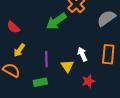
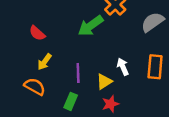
yellow triangle: (67, 66) -> (104, 82), turned 32
red star: (88, 81) -> (110, 104), moved
green rectangle: (40, 82) -> (71, 101), turned -56

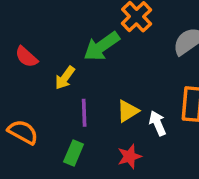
yellow arrow: (45, 62) -> (65, 78), moved
white arrow: (123, 67) -> (157, 123), moved
yellow triangle: (104, 82) -> (128, 111), moved

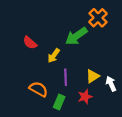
orange semicircle: (23, 132) -> (39, 89), moved
red star: (130, 156) -> (85, 97), moved

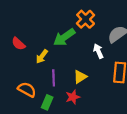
white arrow: (111, 84) -> (98, 51), moved

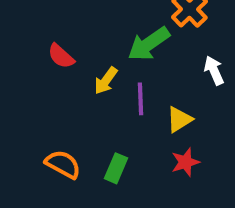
purple line: (54, 78) -> (141, 99), moved
orange semicircle: (27, 90) -> (63, 164), moved
red star: (73, 97) -> (185, 162), moved

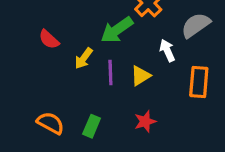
yellow triangle: (179, 119) -> (140, 76), moved

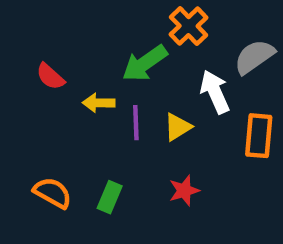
white arrow: (167, 50) -> (215, 92), size x1.4
yellow arrow: (84, 58) -> (99, 103), turned 55

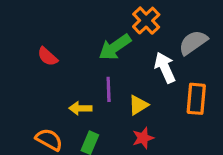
yellow arrow: (99, 103) -> (80, 108), moved
yellow triangle: (178, 127) -> (138, 105), moved

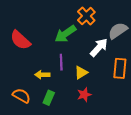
red semicircle: (47, 57) -> (20, 40), size x1.5
white arrow: (165, 68) -> (99, 47), turned 66

